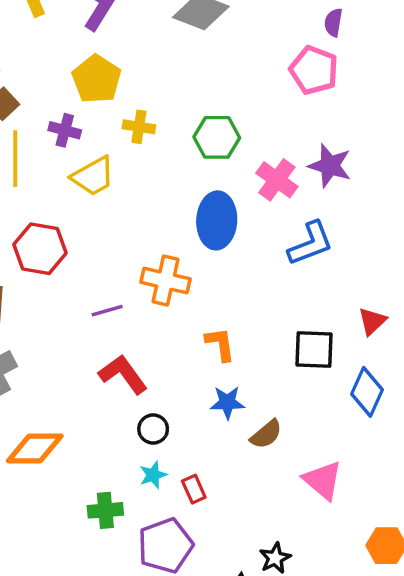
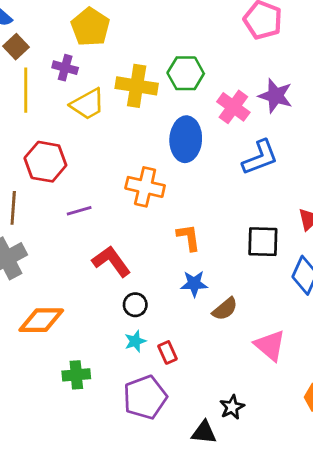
yellow cross: (139, 127) -> (137, 86), moved, size x1.6
purple line: (107, 311) -> (79, 211), moved
green cross: (105, 510) -> (76, 375), moved

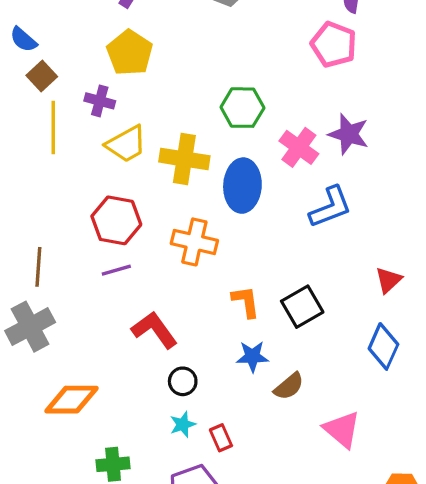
yellow cross: (137, 86) -> (184, 159), moved
red hexagon: (45, 162) -> (116, 220), moved
black square: (263, 242) -> (302, 307), moved, turned -32

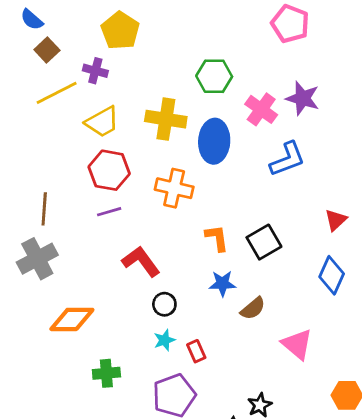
yellow line: (53, 127) -> (57, 93), turned 63
yellow trapezoid: (126, 144) -> (102, 122), moved

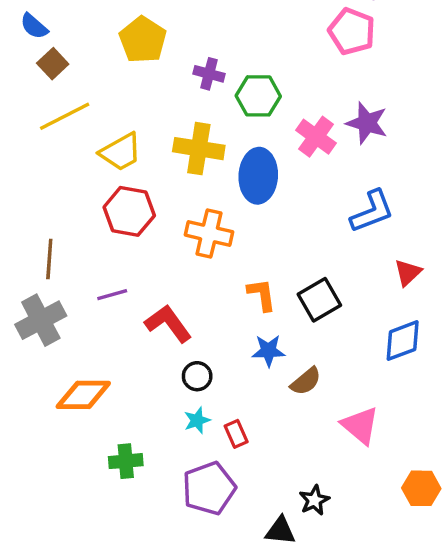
purple cross: (95, 71) -> (209, 74), moved
blue L-shape: (287, 159) -> (372, 211), moved
purple line: (109, 212) -> (112, 295), moved
blue diamond: (332, 275) -> (403, 341), turned 45

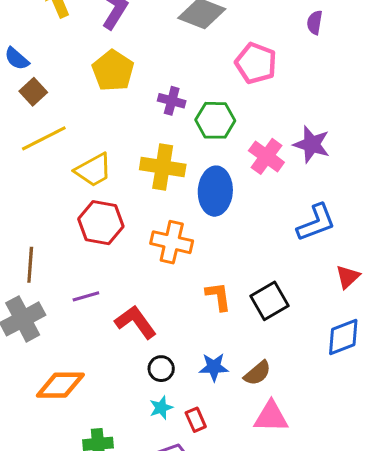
pink pentagon: (352, 31) -> (256, 63), moved
blue star: (268, 351) -> (214, 367), moved
pink triangle: (360, 425) -> (271, 417), moved, turned -39

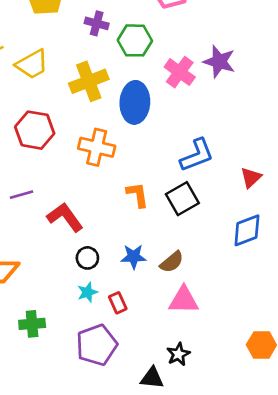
yellow cross: (163, 167) -> (89, 81), turned -30
yellow trapezoid: (93, 170) -> (32, 64), moved
blue L-shape: (316, 223) -> (197, 155), moved

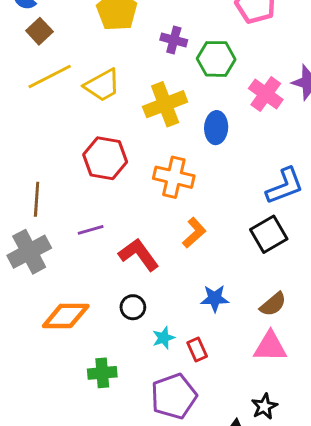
blue ellipse: (135, 102) -> (216, 128), size x0.7
orange L-shape: (138, 195) -> (194, 233), moved, turned 56
black circle: (87, 258) -> (133, 307), moved
brown semicircle: (172, 262) -> (273, 304), moved

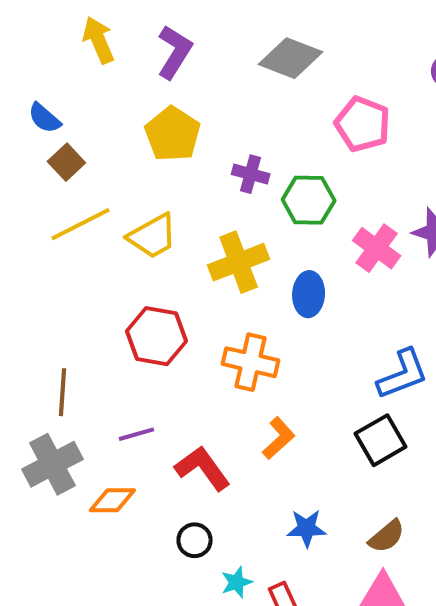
orange diamond: (66, 316) -> (112, 500), moved, size x0.7

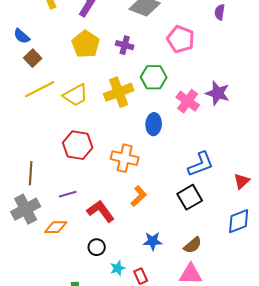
purple cross: (251, 174) -> (125, 45), moved
yellow cross: (239, 262) -> (119, 92), moved

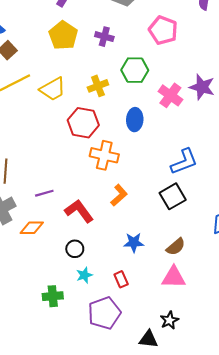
yellow cross: (119, 92) -> (98, 86), size x0.7
red hexagon: (78, 145) -> (83, 123), moved
cyan star: (118, 268) -> (84, 275), moved

